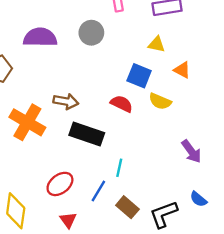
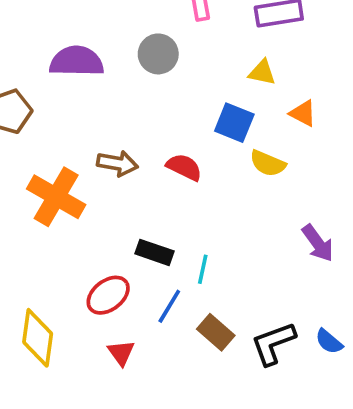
red semicircle: (122, 104) -> (184, 167), moved
black rectangle: (87, 134) -> (154, 252), moved, size x0.7
blue semicircle: (198, 199) -> (329, 342), moved

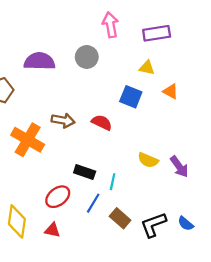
yellow semicircle: (268, 163) -> (148, 160), moved
red triangle: (121, 353) -> (52, 230), moved, turned -42

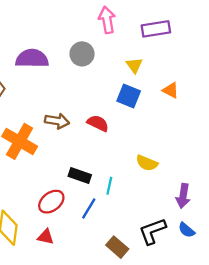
yellow triangle: (147, 68) -> (134, 65), moved, turned 42
purple arrow: (179, 167) -> (183, 196), moved, turned 45
brown rectangle: (120, 218) -> (117, 247), moved

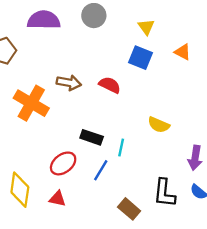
black L-shape: (152, 231) -> (164, 193), turned -64

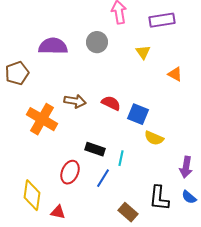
blue square: (140, 58) -> (138, 114), moved
red ellipse: (63, 163) -> (70, 172), turned -30
red triangle: (57, 199) -> (58, 212), moved

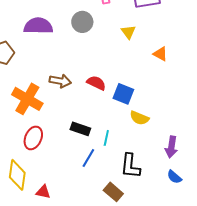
red ellipse: (70, 172) -> (33, 138), moved
black L-shape: (159, 198) -> (130, 166), moved

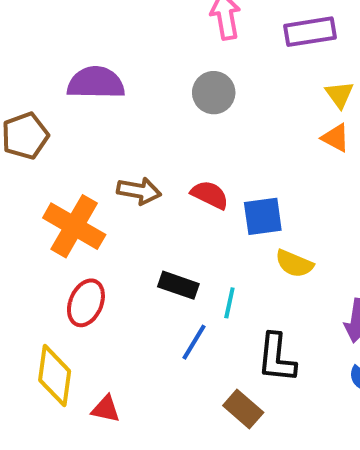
gray circle: (82, 22) -> (214, 93), moved
yellow triangle: (128, 32) -> (339, 95), moved
blue square: (123, 94) -> (263, 216), turned -30

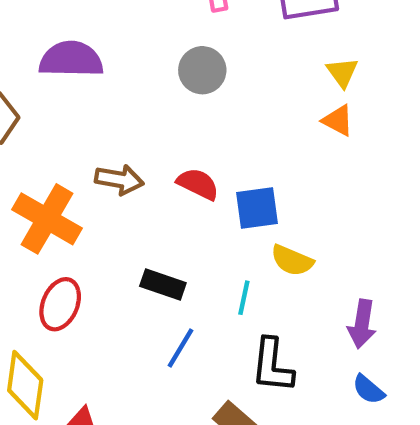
cyan line: (229, 303) -> (244, 298), moved

